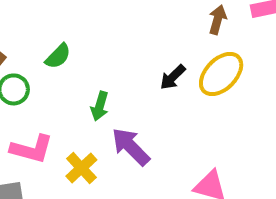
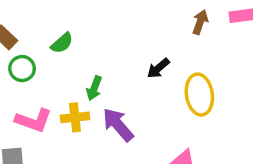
yellow ellipse: (221, 74) -> (199, 95), moved, turned -57
yellow cross: (81, 168) -> (75, 117), moved, turned 32

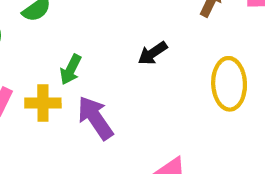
yellow ellipse: (199, 95) -> (229, 84), moved

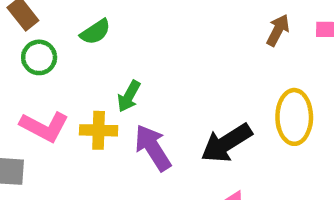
black arrow: (153, 53) -> (226, 143), moved, size x1.6

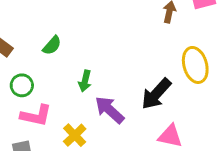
green circle: (39, 57) -> (22, 85), moved
yellow cross: (99, 130) -> (75, 135), moved, turned -30

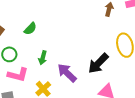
green arrow: (85, 81) -> (43, 58), moved

